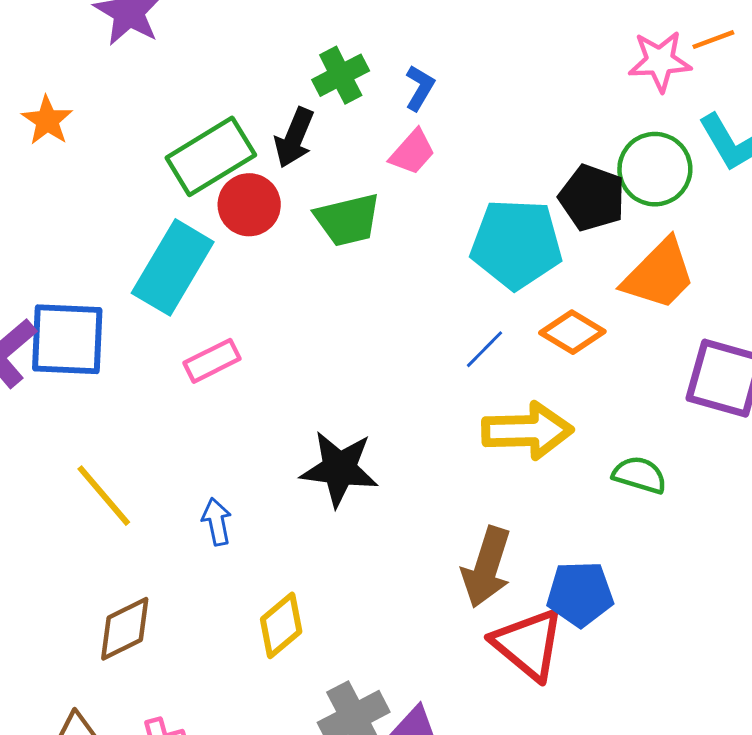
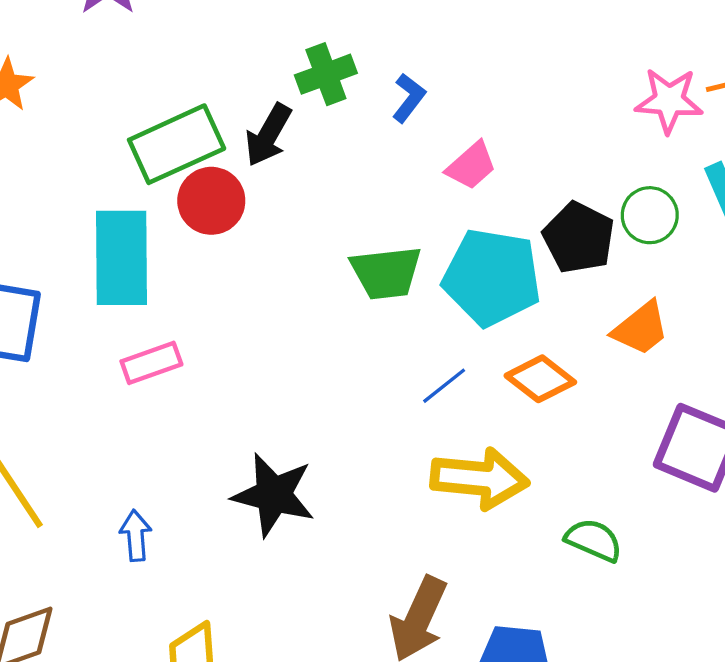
pink trapezoid: (412, 152) -> (471, 166), moved
green circle: (655, 169) -> (650, 215), size x0.7
green trapezoid: (348, 220) -> (386, 273), moved
cyan rectangle: (173, 267) -> (121, 258), turned -38
orange trapezoid: (659, 274) -> (641, 328), size x0.7

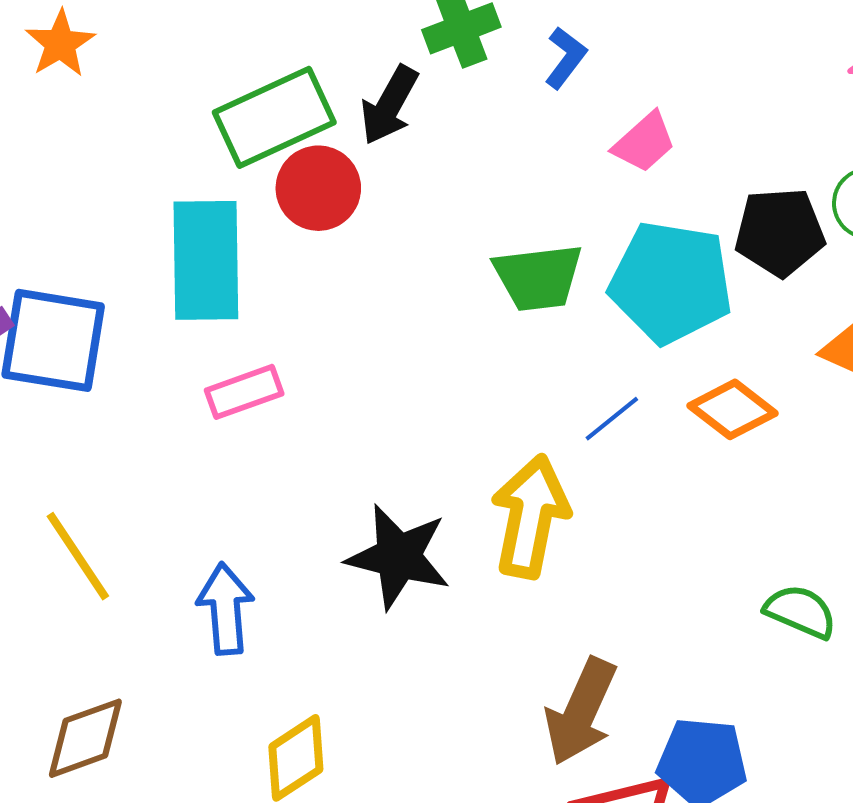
black pentagon: (579, 238) -> (780, 232), turned -30
yellow arrow: (480, 478) -> (530, 516), moved, turned -84
blue arrow: (136, 536) -> (226, 609), size x1.4

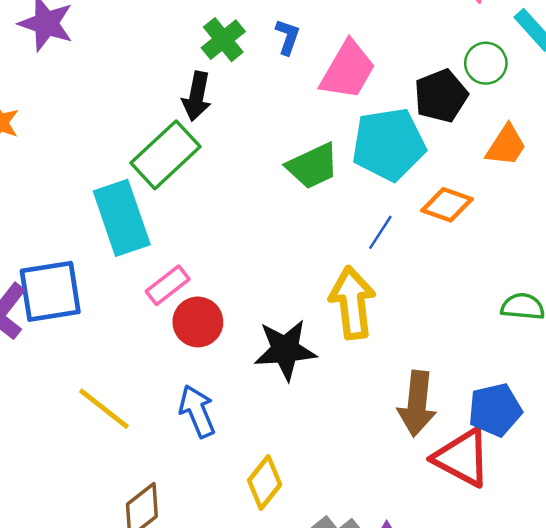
green rectangle: (274, 117) -> (166, 155), moved
pink trapezoid: (644, 142) -> (348, 70), size x1.6
red circle: (318, 188) -> (198, 322), moved

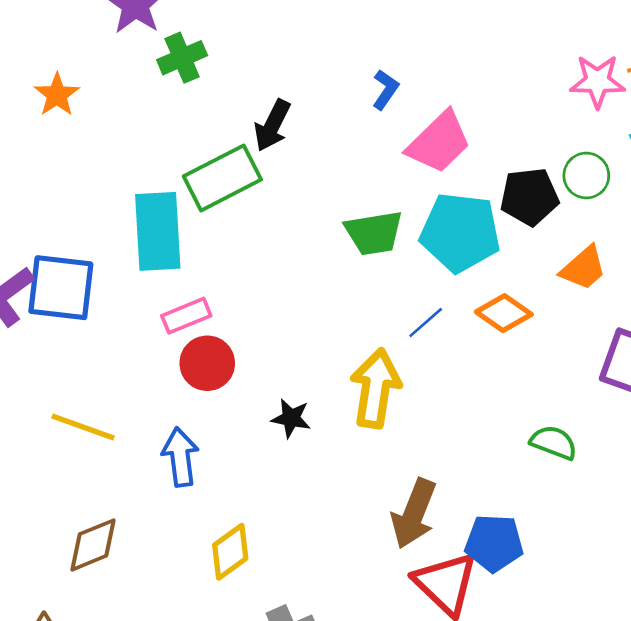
green cross: (223, 40) -> (182, 58), moved
black star: (285, 350) -> (291, 418), size x0.6
yellow line: (104, 409) -> (83, 427), turned -34

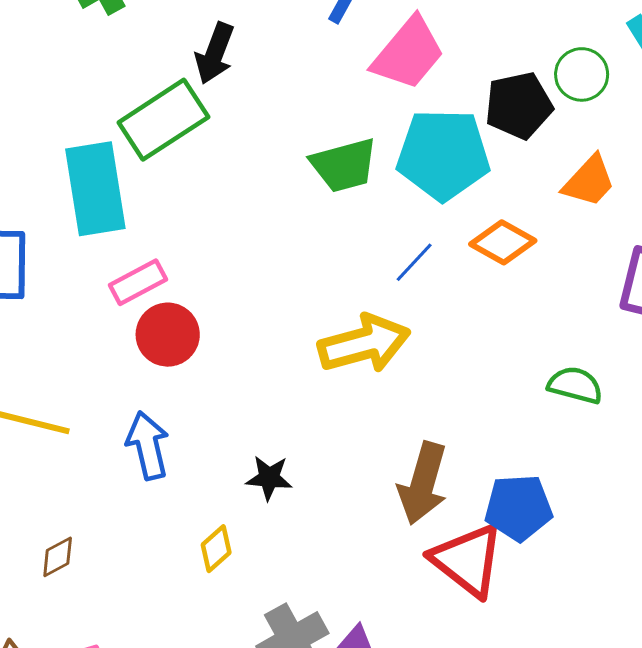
yellow arrow: (376, 388) -> (364, 344), turned 72
black star: (291, 418) -> (269, 478), moved
brown diamond: (93, 545) -> (58, 557), size x0.6
yellow diamond: (230, 552) -> (216, 549), size x0.7

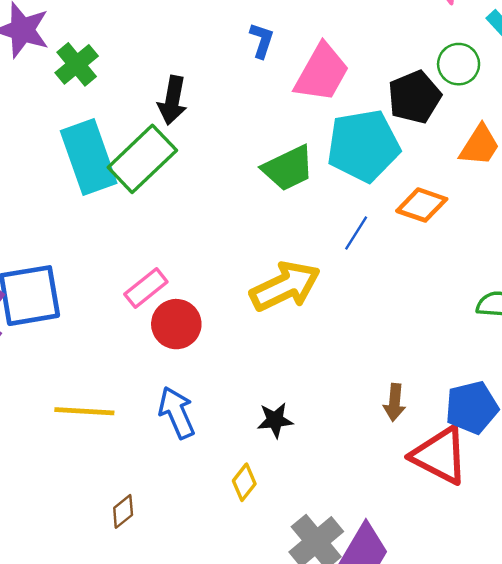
cyan rectangle: (95, 189) -> (89, 157), moved
yellow arrow: (364, 344) -> (285, 286), moved
brown arrow: (423, 483) -> (395, 402), size x0.6

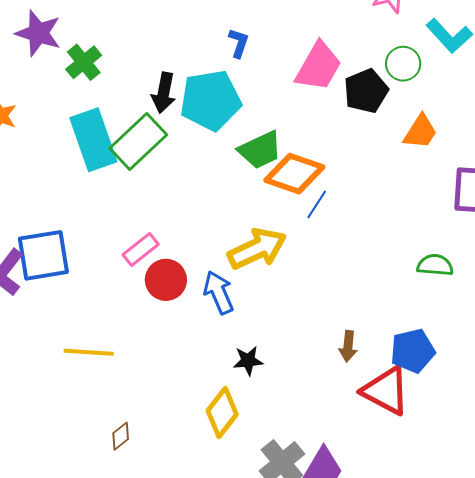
pink trapezoid: (322, 73) -> (318, 66), moved
cyan pentagon: (363, 146) -> (210, 100), moved
orange diamond: (422, 205) -> (294, 174), moved, size x1.4
blue arrow: (177, 413) -> (219, 292), moved
yellow diamond: (244, 482) -> (222, 412), size x1.6

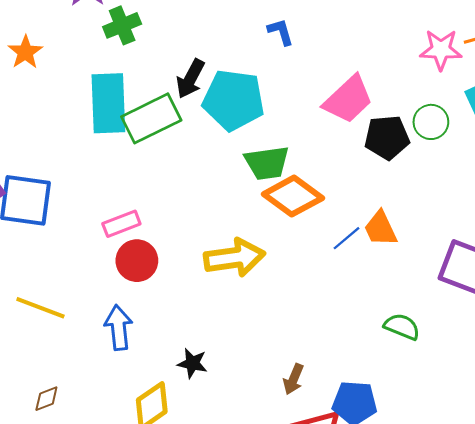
blue L-shape: (239, 43) -> (281, 32), moved, turned -52
orange trapezoid: (420, 132) -> (381, 229), moved, turned 105
blue line: (317, 204) -> (347, 238), moved
blue arrow: (219, 292) -> (118, 328), moved

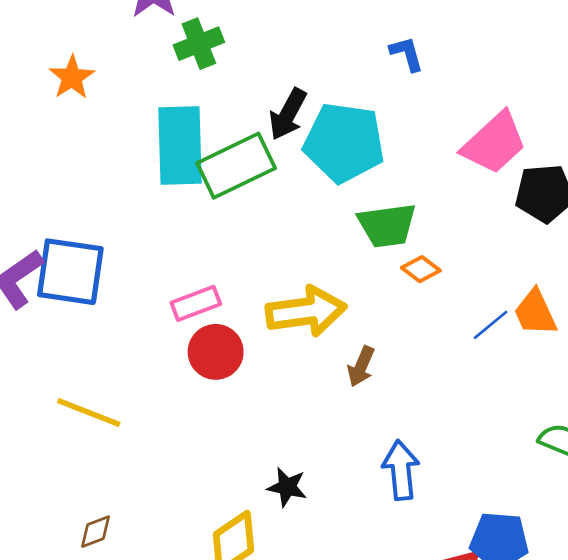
orange diamond: (293, 196) -> (421, 269), size x0.5
yellow arrow: (234, 258) -> (306, 311), moved
blue arrow: (118, 328) -> (401, 470), moved
brown arrow: (293, 379) -> (361, 366), moved

